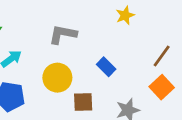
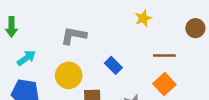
yellow star: (125, 15) -> (143, 18), moved
brown line: (162, 56) -> (164, 55), turned 55

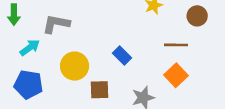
brown circle: (195, 28) -> (197, 16), moved
gray L-shape: (74, 36) -> (56, 24), moved

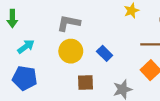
gray L-shape: (56, 24) -> (69, 23), moved
yellow circle: (75, 66) -> (71, 51), moved

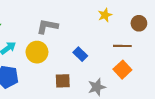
yellow circle: (71, 51) -> (37, 52), moved

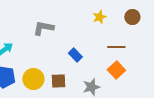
brown circle: (139, 23) -> (132, 17), moved
yellow circle: (37, 52) -> (33, 79), moved

